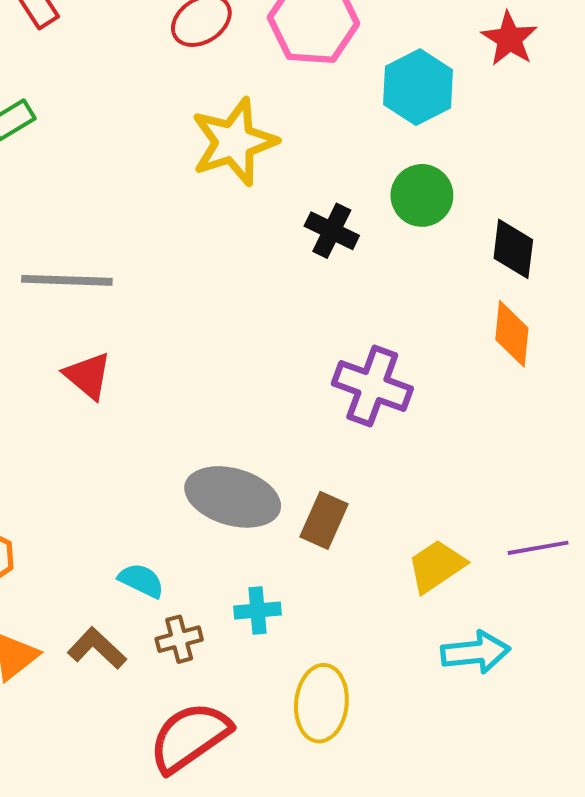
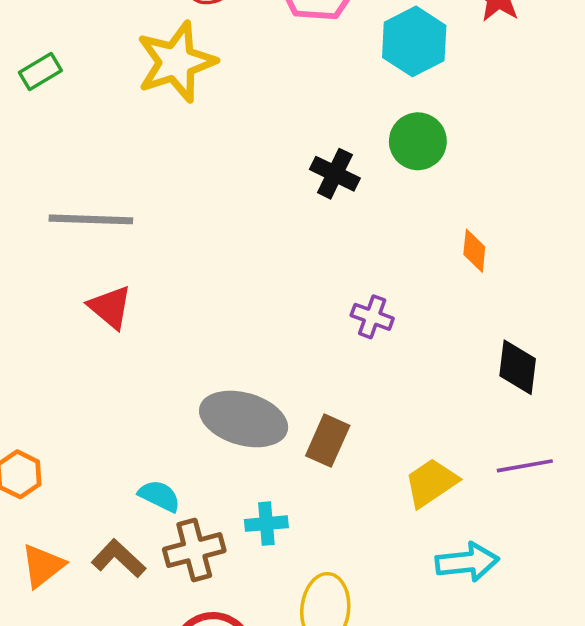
yellow star: (234, 142) -> (176, 62), moved
black diamond: (513, 249) -> (518, 367), moved
orange diamond: (512, 334) -> (474, 251), moved, size x0.7
purple cross: (372, 386) -> (372, 317), size x0.6
brown cross: (179, 639) -> (194, 550), size x1.4

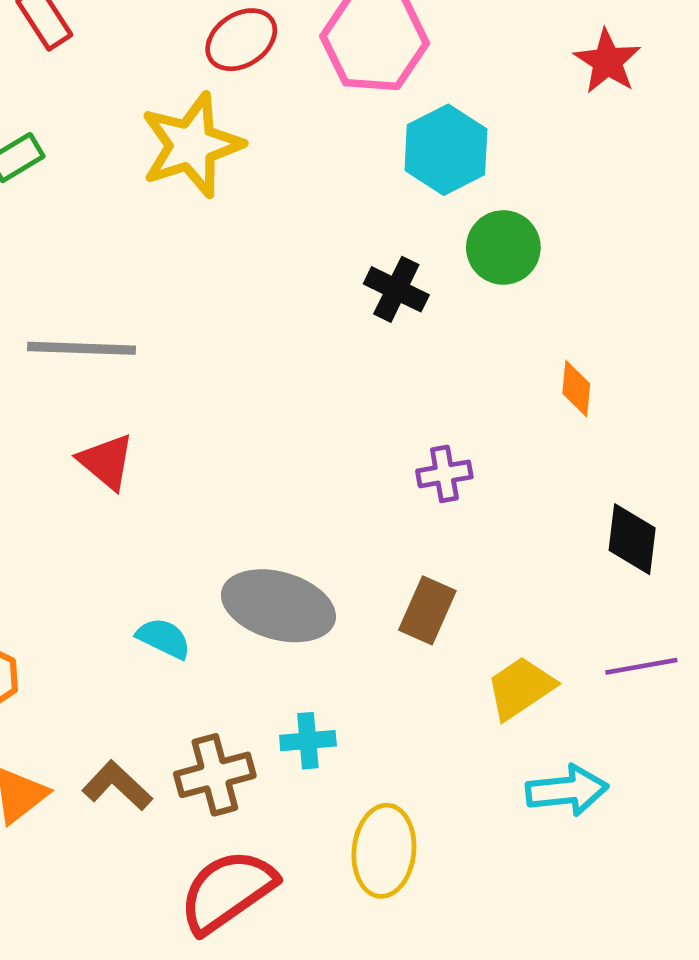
cyan hexagon: (414, 41) -> (446, 150), moved
purple cross: (372, 317) -> (444, 474), turned -30
brown rectangle: (328, 441) -> (427, 610), moved
cyan semicircle: (159, 496) -> (164, 638), moved

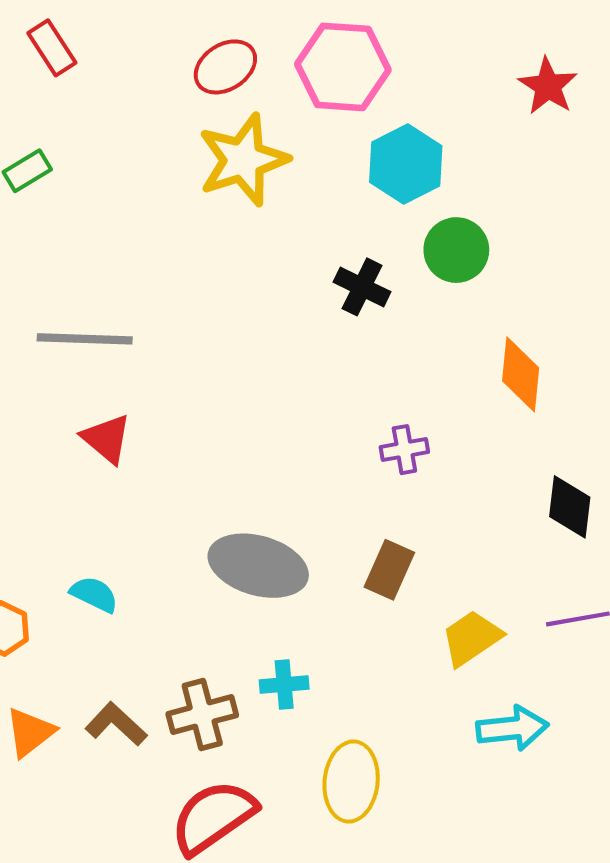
yellow star: (192, 145) -> (243, 160), moved
orange diamond: (576, 389) -> (521, 374), size x1.5
cyan semicircle: (164, 638) -> (94, 594), moved

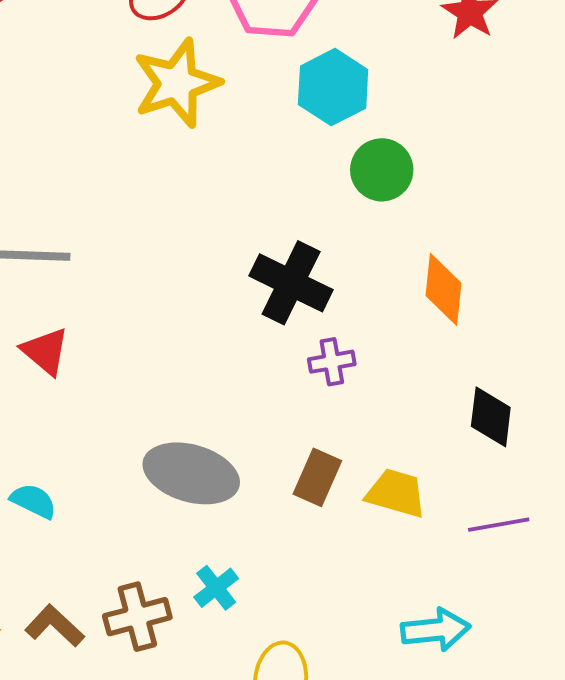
black cross: (362, 287) -> (291, 283), moved, size x1.5
yellow trapezoid: (471, 638) -> (396, 493), moved, turned 50
cyan cross: (284, 685) -> (216, 588), turned -33

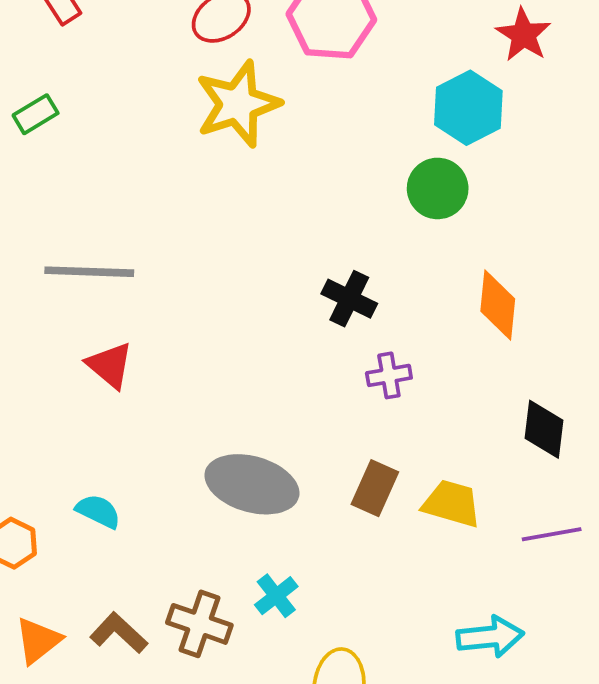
cyan hexagon: (333, 87) -> (468, 108), moved
black cross: (291, 283) -> (349, 299), size x0.7
brown cross: (137, 617) -> (199, 624), turned 34

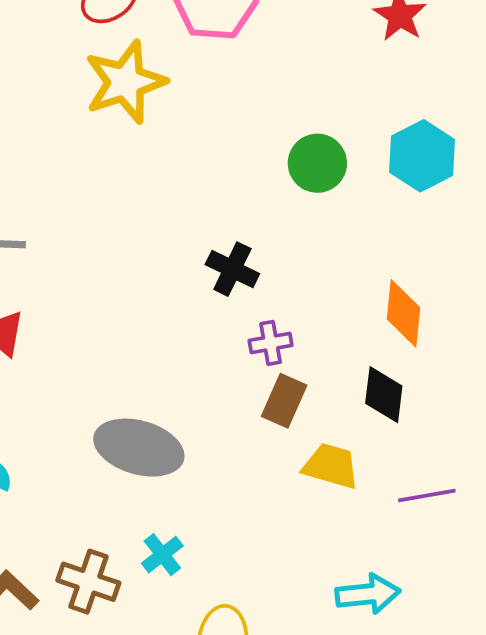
cyan hexagon: (468, 108) -> (422, 156), moved
orange diamond: (498, 305) -> (404, 313), moved
black diamond: (544, 429) -> (384, 395), moved
brown rectangle: (375, 488) -> (284, 401), moved

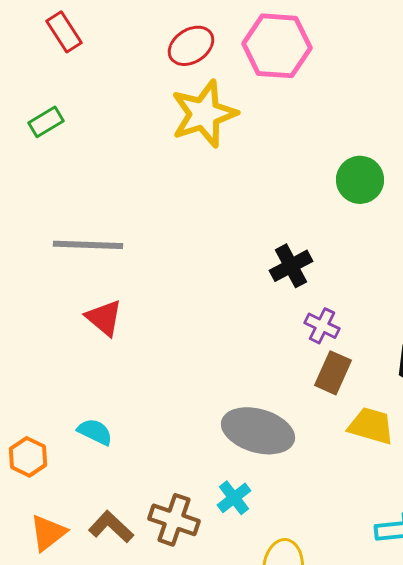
black cross: (232, 269) -> (291, 266), turned 36
purple cross: (271, 343) -> (322, 326), turned 36
gray ellipse: (139, 448) -> (258, 431), moved

